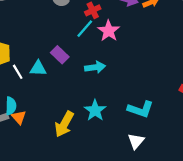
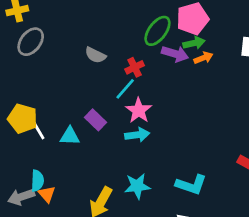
pink star: (109, 31) -> (139, 110), moved
white line: (18, 72) -> (39, 131), moved
cyan star: (95, 110) -> (137, 186), turned 30

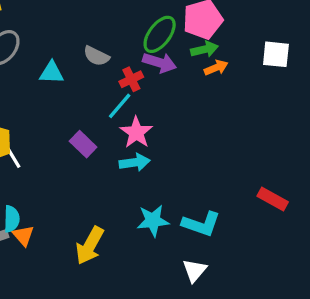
purple arrow: (175, 54) -> (160, 63), moved
gray semicircle: (95, 55) -> (96, 56), moved
cyan triangle: (70, 136) -> (51, 73), moved
cyan star: (137, 186) -> (153, 221), moved

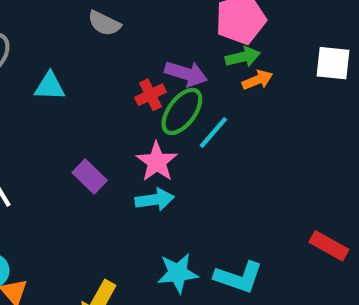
green ellipse: (160, 34) -> (182, 111), moved
gray semicircle: (96, 56) -> (104, 23), moved
cyan line: (120, 106) -> (213, 132), moved

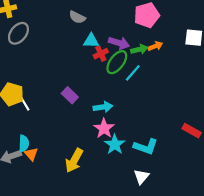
green arrow: (243, 57) -> (139, 49), moved
cyan triangle: (50, 86) -> (91, 41), moved
pink star: (157, 162) -> (104, 128), moved
cyan star: (178, 273) -> (115, 144), turned -30

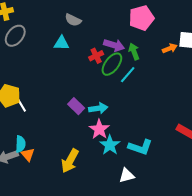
cyan triangle: (91, 41) -> (61, 43), moved
orange arrow: (155, 46) -> (170, 48), moved
green arrow: (139, 49) -> (134, 52), turned -98
purple rectangle: (70, 95) -> (76, 106), moved
white triangle: (141, 177) -> (127, 176), moved, turned 35

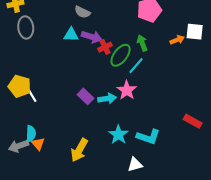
gray ellipse: (15, 36) -> (26, 27), turned -45
purple arrow: (114, 45) -> (92, 37), moved
pink star: (99, 129) -> (127, 90), moved

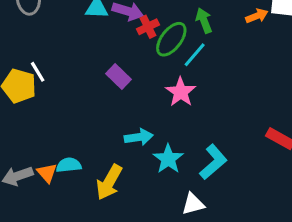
white line: (32, 95) -> (38, 72), moved
purple rectangle: (85, 96) -> (118, 76), moved
cyan arrow: (107, 99) -> (139, 137), moved
cyan semicircle: (31, 134) -> (69, 165), moved, turned -98
cyan L-shape: (148, 137) -> (213, 162), turned -60

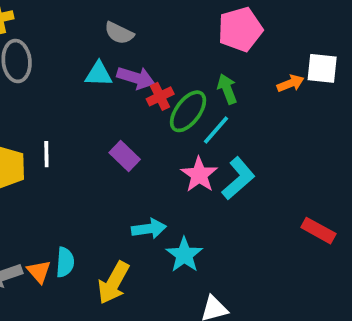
white line: (38, 72) -> (46, 154), moved, turned 30
cyan L-shape: (213, 162) -> (238, 178), moved
cyan semicircle: (69, 165) -> (65, 262), turned 100

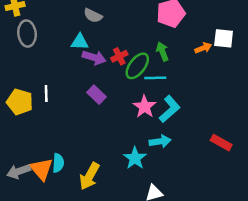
purple arrow: (136, 78) -> (94, 58), moved
cyan line: (216, 130) -> (155, 78), turned 48
cyan arrow: (149, 229) -> (160, 141), moved
orange triangle: (39, 272) -> (41, 169), size x1.5

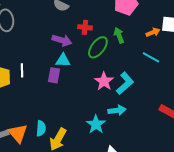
cyan triangle: (80, 42) -> (63, 60), moved
red cross: (119, 56) -> (85, 27), moved, turned 32
cyan line: (155, 78) -> (151, 57), moved, turned 30
purple rectangle: (97, 95) -> (54, 75), moved, turned 56
cyan semicircle: (58, 163) -> (41, 128), moved

